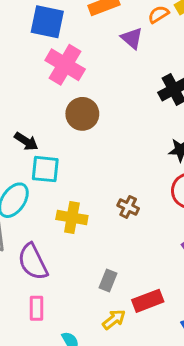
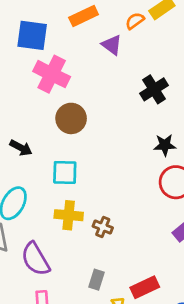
cyan square: (45, 169) -> (65, 172), moved
brown cross: (128, 207) -> (103, 227), moved
gray rectangle: (108, 281) -> (96, 280), moved

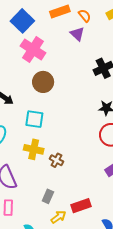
orange semicircle: (135, 21) -> (85, 16), moved, turned 80
blue square: (32, 35) -> (22, 21), turned 30

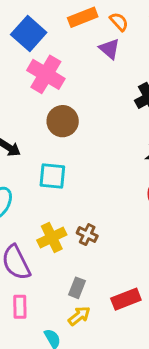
yellow cross: (34, 149) -> (52, 237), moved, turned -36
yellow arrow: (58, 217) -> (79, 316), moved

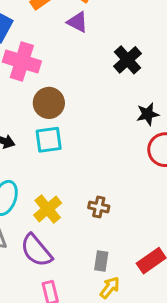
cyan square: (52, 176) -> (49, 140), moved
yellow cross: (52, 237) -> (48, 209), moved

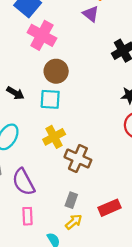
brown cross: (99, 207) -> (78, 158), size x1.6
yellow cross: (48, 209) -> (54, 137), moved

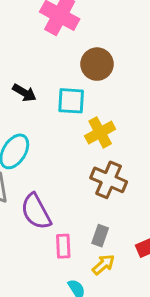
brown circle: (56, 71) -> (97, 64), moved
yellow cross: (54, 137) -> (100, 132), moved
pink rectangle: (27, 216) -> (63, 246), moved

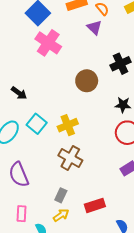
brown circle: (97, 64) -> (87, 81), moved
cyan square: (71, 101) -> (37, 124), moved, turned 30
pink rectangle: (63, 246) -> (22, 214), moved

